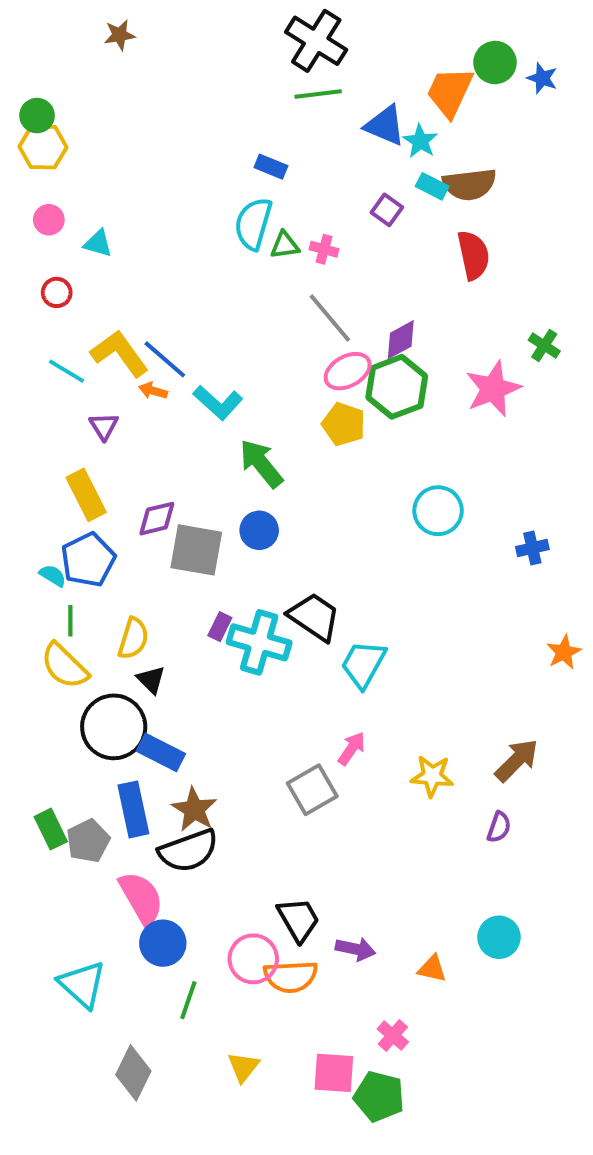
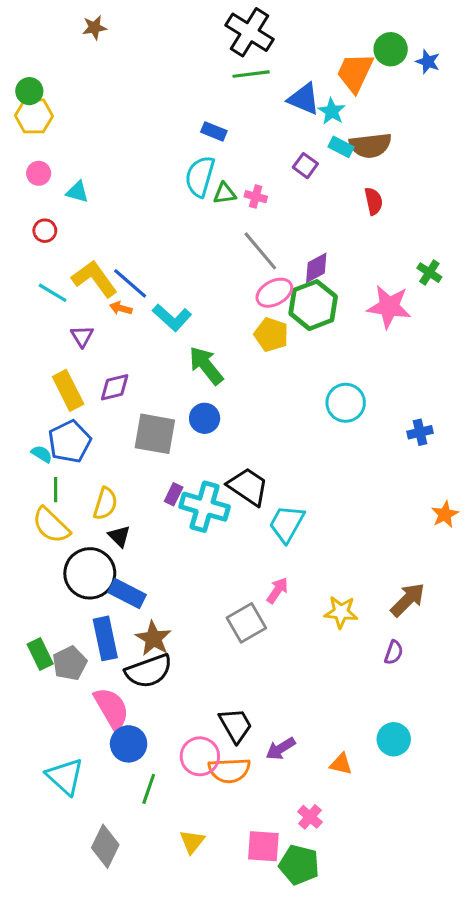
red semicircle: (473, 255) -> (374, 201), size x0.7
pink star: (493, 389) -> (389, 307), turned 30
purple diamond: (157, 519) -> (115, 387), moved
purple arrow: (355, 949) -> (281, 749), turned 136

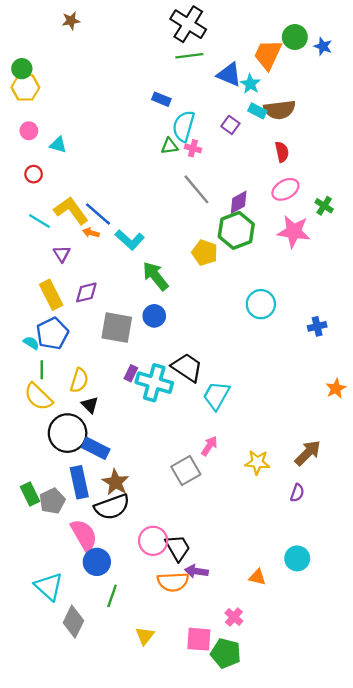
cyan semicircle: (200, 176) -> (184, 126), moved
pink ellipse: (274, 293) -> (285, 189), moved
purple arrow: (281, 749) -> (196, 571), moved, turned 40
pink circle: (200, 756) -> (153, 541), moved
gray diamond: (105, 846) -> (73, 622), moved

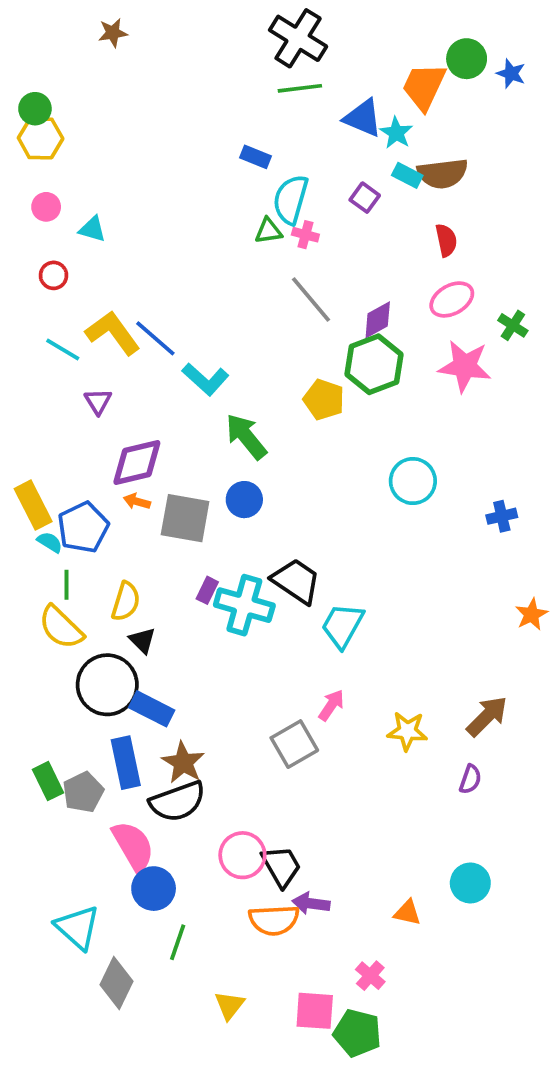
orange arrow: (91, 233) -> (137, 501), moved
purple diamond: (86, 292) -> (137, 462), size x1.4
yellow rectangle: (51, 295) -> (33, 505), moved

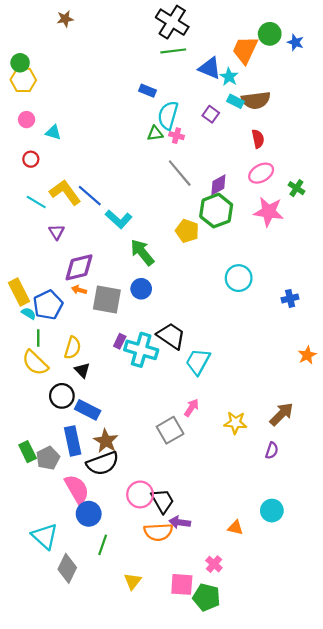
black circle: (107, 685) -> (62, 396), size x0.7

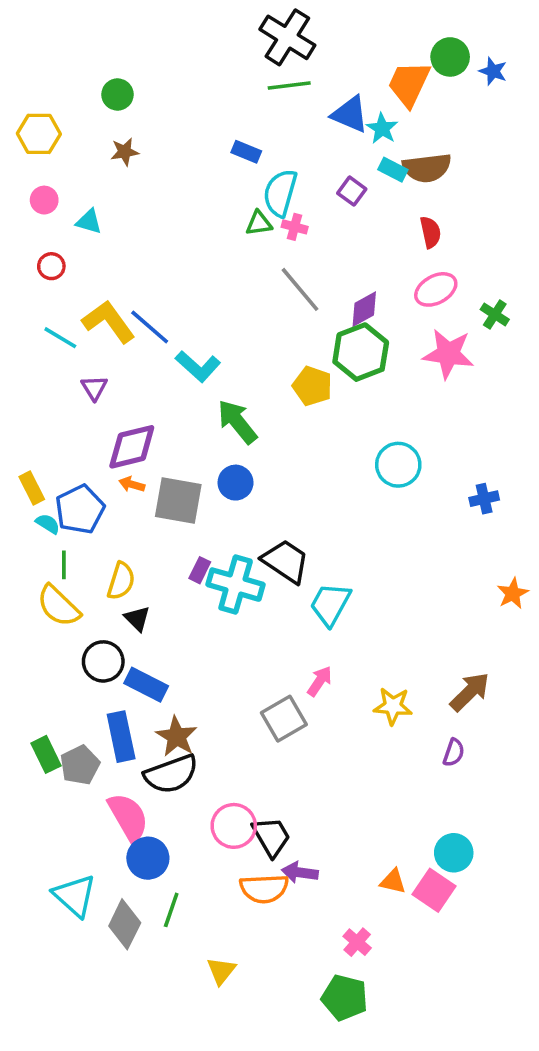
brown star: (65, 19) -> (125, 152), moved
green circle: (20, 63) -> (117, 95), moved
yellow rectangle: (19, 292) -> (32, 488), size x0.7
gray diamond: (67, 568) -> (125, 924), moved
pink square: (182, 584) -> (434, 890), moved, turned 30

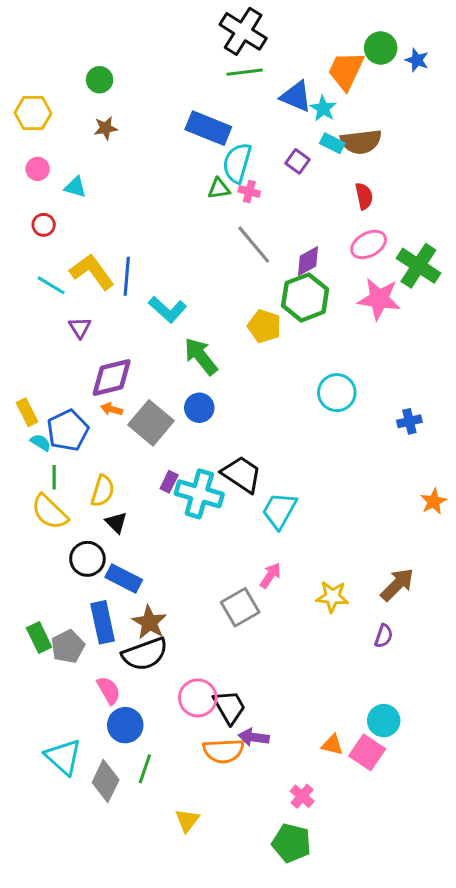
blue rectangle: (246, 152) -> (208, 128), size x1.8
green cross: (495, 314) -> (418, 266), size x1.8
blue line: (150, 327) -> (127, 276), turned 54
gray square: (178, 500) -> (151, 423), turned 30
pink semicircle: (128, 817) -> (109, 690), size x0.7

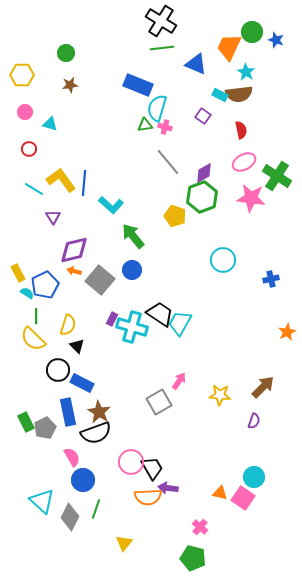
cyan star: (323, 108) -> (246, 72), moved
purple square: (298, 161) -> (203, 116), moved
cyan trapezoid: (279, 511) -> (180, 323), moved

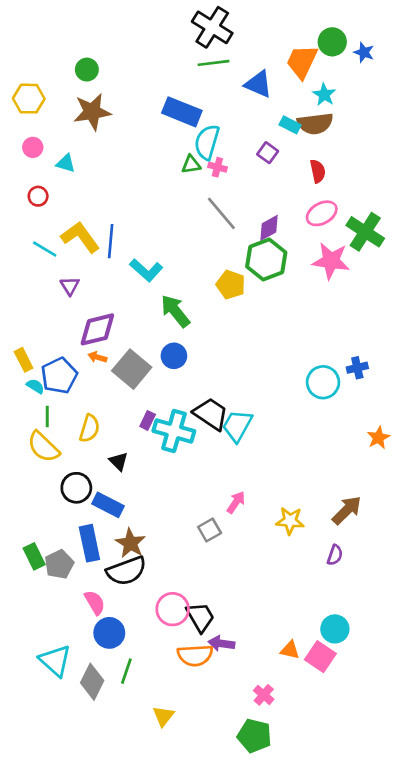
brown star: (70, 85) -> (92, 112), size x1.8
cyan circle: (223, 260) -> (323, 382), moved
black triangle: (77, 346) -> (119, 461), moved
gray square: (159, 402) -> (210, 530), size x0.7

